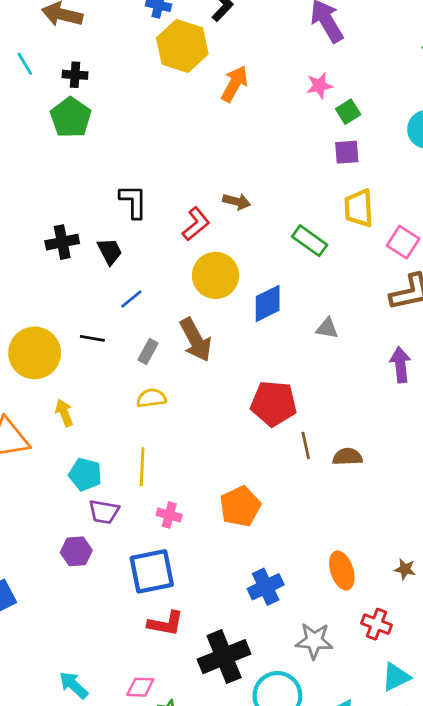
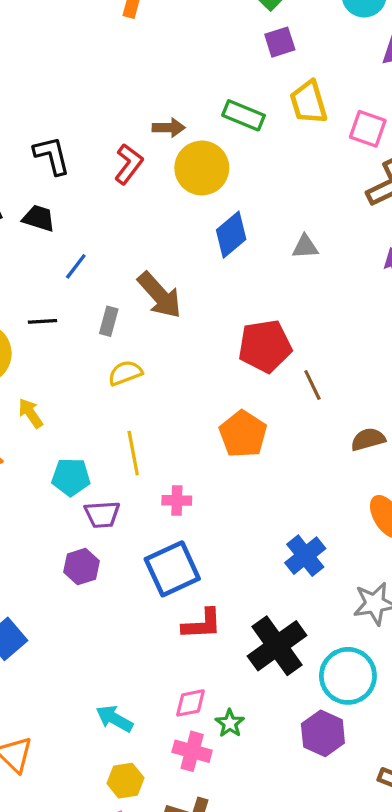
green rectangle: (310, 241) -> (243, 115), moved
black trapezoid: (110, 251) -> (39, 218), turned -32
yellow circle: (216, 275) -> (202, 168), moved
brown semicircle: (347, 457) -> (368, 439), moved
orange pentagon: (240, 506) -> (243, 434), moved

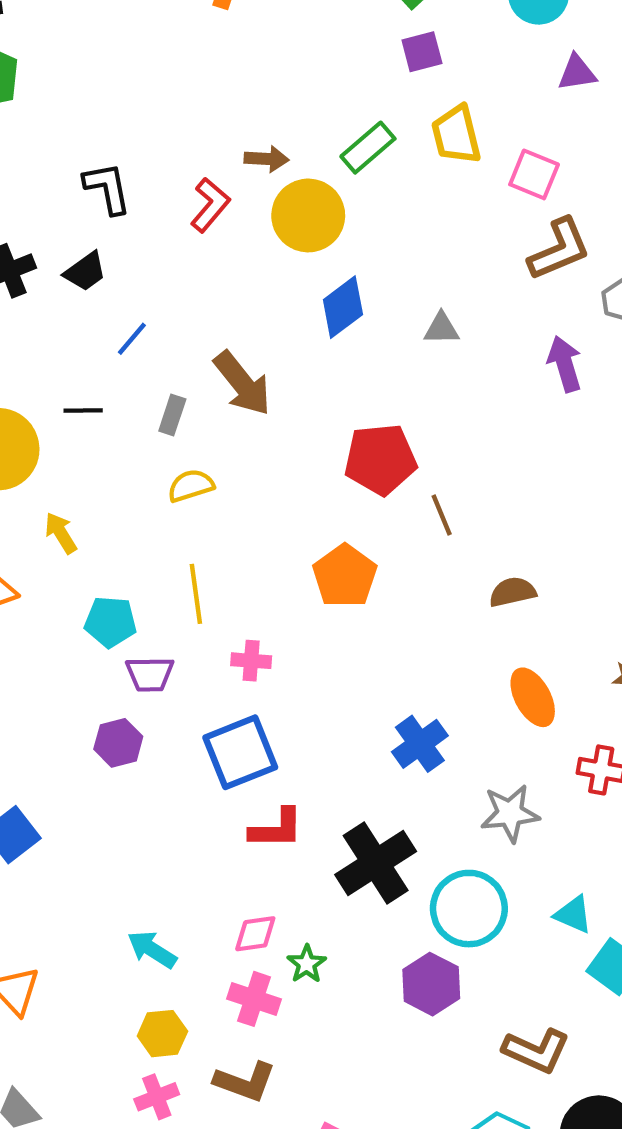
green rectangle: (243, 115) -> (368, 148), turned -66
black trapezoid: (39, 218) -> (85, 272), turned 124

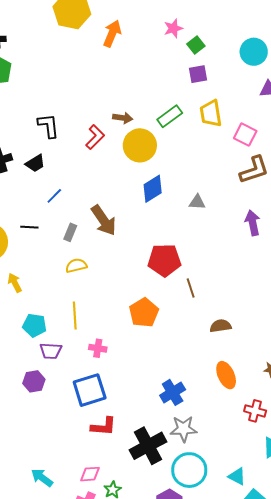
gray star: (510, 813) -> (183, 429), moved

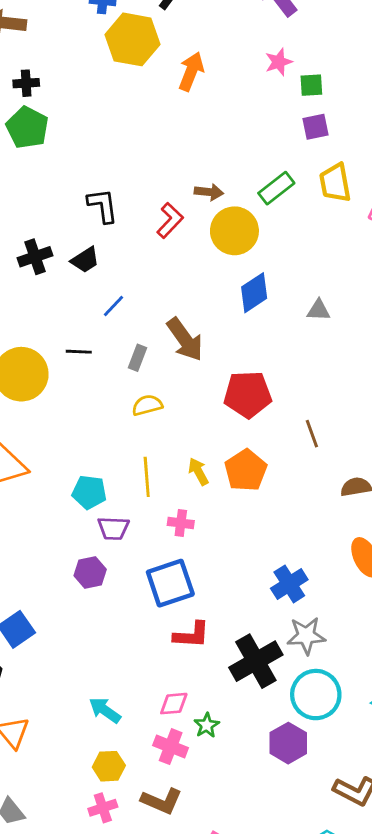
green square: (196, 45) -> (311, 85), turned 36
red pentagon: (164, 260) -> (248, 394), moved
yellow arrow: (15, 283) -> (198, 471), moved

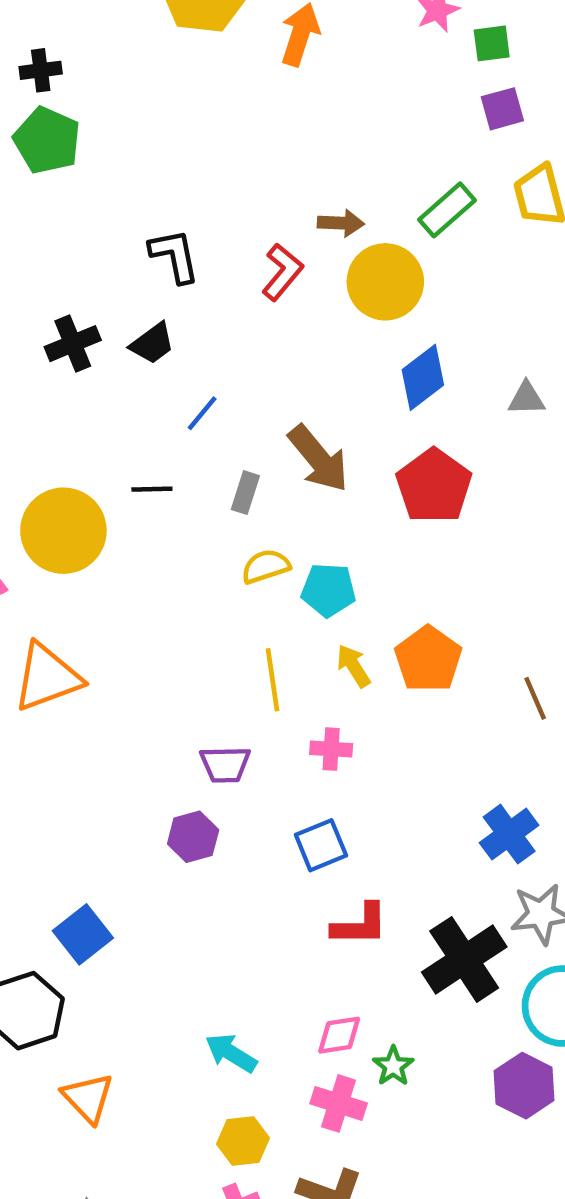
red pentagon: (248, 394) -> (434, 486), moved, turned -30
brown line: (312, 434) -> (535, 698), moved
cyan pentagon: (89, 492) -> (329, 590), moved
blue square: (170, 583) -> (321, 845), size x0.7

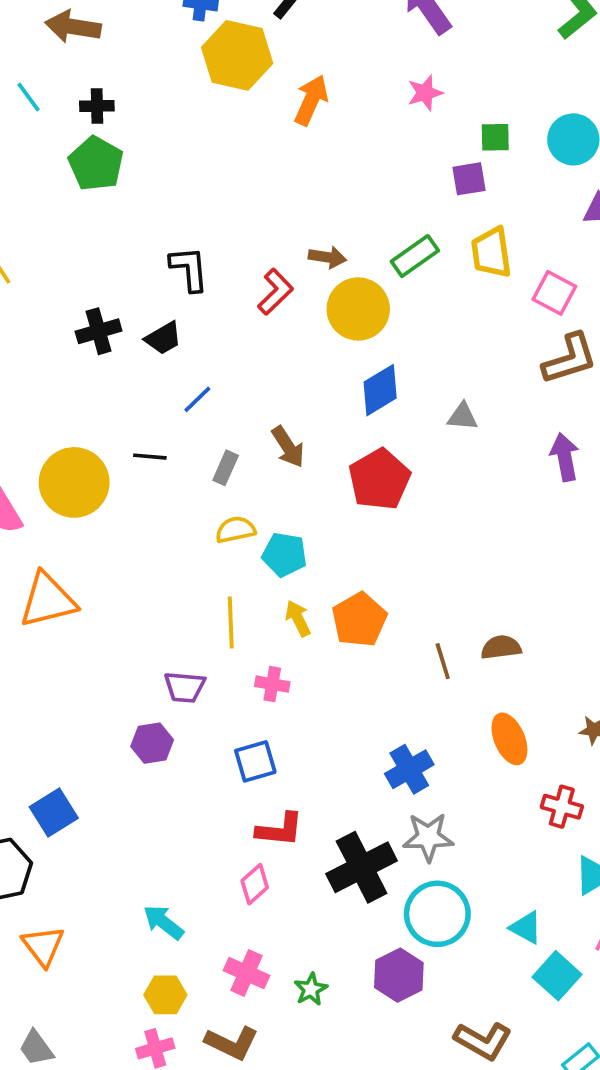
green square: (492, 43) -> (495, 137), moved
brown arrow: (318, 459) -> (288, 447), size x0.7
pink diamond: (339, 1035) -> (255, 884), moved, turned -39
green star: (393, 1066) -> (311, 989), moved

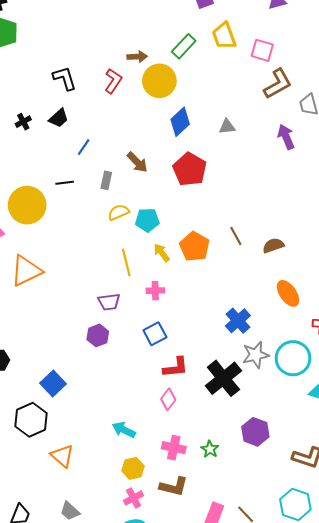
black cross: (99, 331) -> (23, 122), size x0.7
brown line: (443, 661) -> (236, 236), moved
cyan circle: (437, 914) -> (293, 358), moved

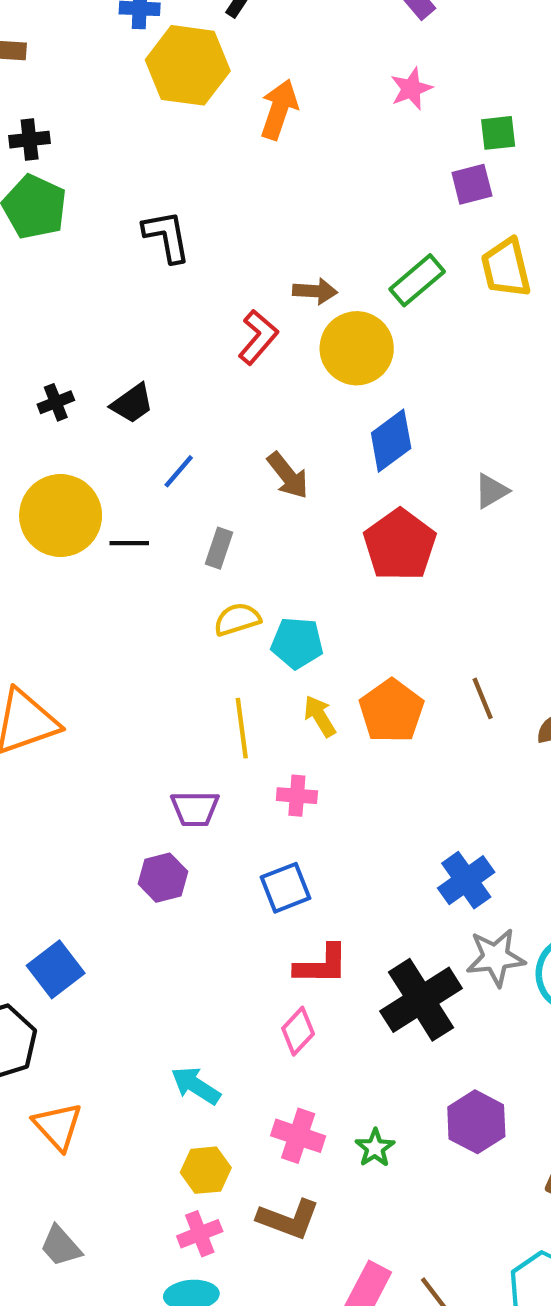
black L-shape: (65, 78) -> (167, 236), moved
gray triangle: (227, 127) -> (491, 491), moved, turned -30
brown arrow: (137, 162) -> (288, 475), moved
yellow circle: (27, 205) -> (61, 516), moved

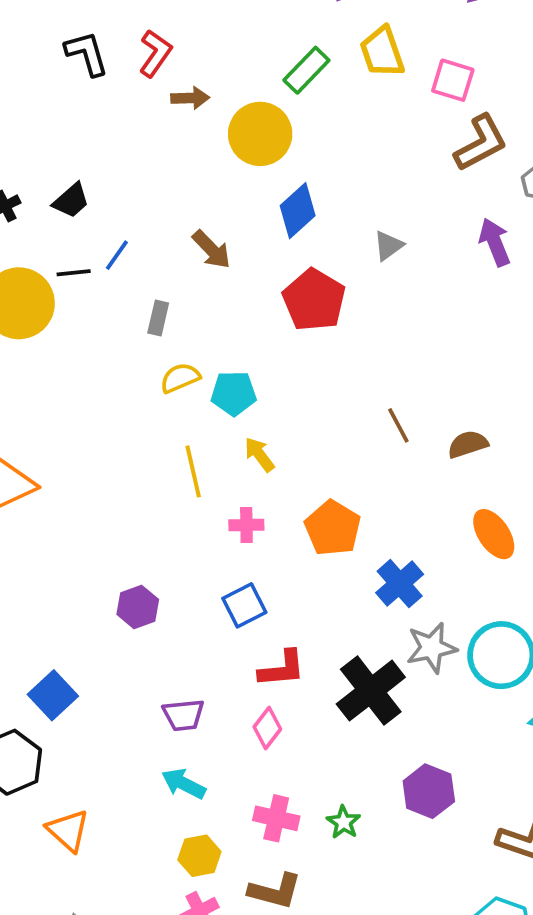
brown arrow: (315, 291) -> (190, 98), moved
red L-shape: (258, 337) -> (155, 53), moved
black line: (129, 543) -> (74, 273), moved
orange pentagon: (392, 711) -> (333, 528), moved
purple trapezoid: (195, 809) -> (183, 715), moved

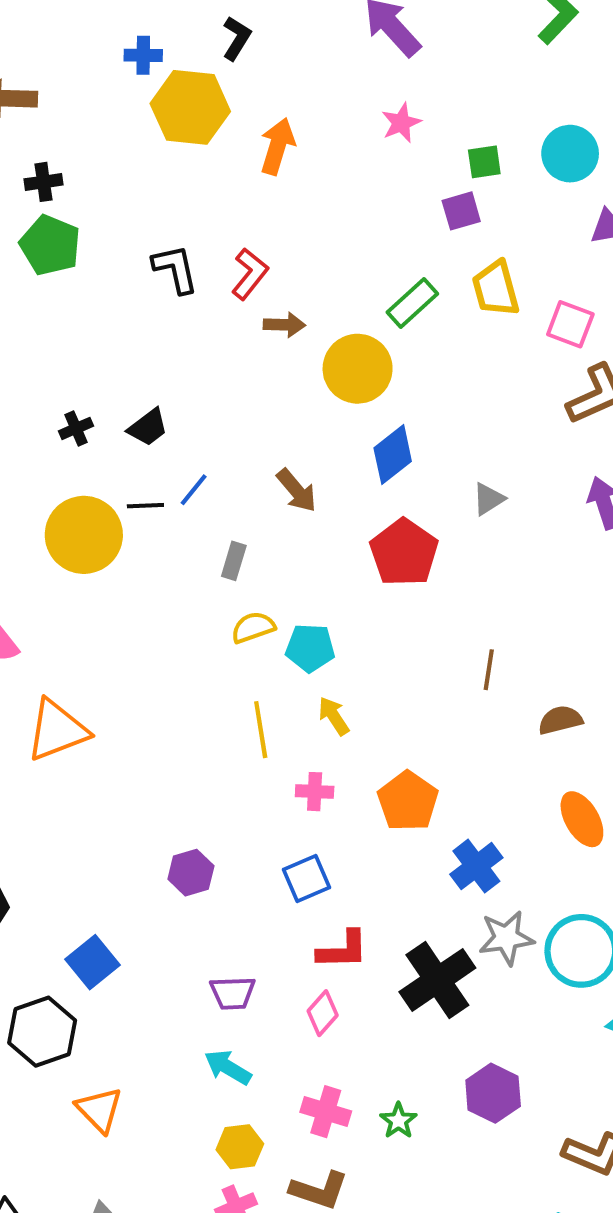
brown line: (398, 425) -> (489, 670), moved, turned 33

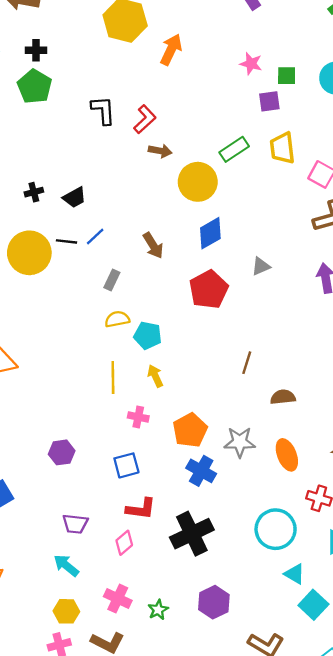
pink star: (401, 123) -> (251, 64), moved, turned 30
blue cross: (476, 866) -> (201, 471), moved, turned -32
gray star: (506, 938) -> (240, 442), moved

